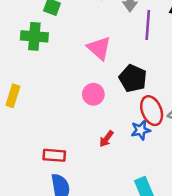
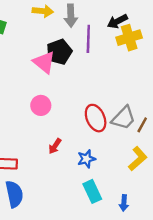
black pentagon: (133, 78) -> (59, 52), moved, turned 30
blue star: (141, 130) -> (86, 159), moved

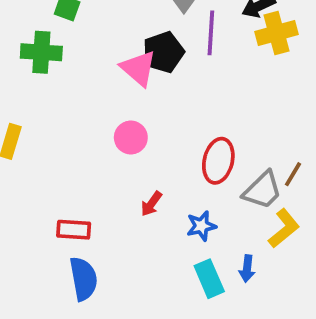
red ellipse: (96, 118) -> (218, 161), turned 36
gray trapezoid: (124, 118) -> (262, 190), moved
blue arrow: (124, 203) -> (247, 269), moved

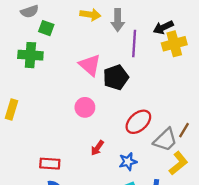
black pentagon: (163, 52) -> (116, 77), moved
red ellipse: (218, 161) -> (138, 122), turned 35

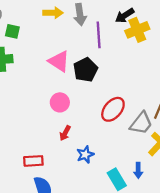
red arrow: (97, 148) -> (65, 133), moved
blue star: (128, 162) -> (85, 155), moved

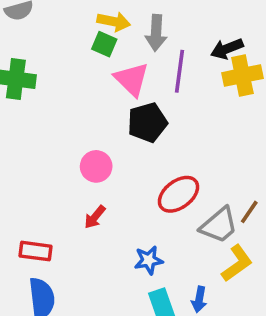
green square: (12, 31) -> (104, 44), moved
pink triangle: (59, 61) -> (132, 79), moved
blue star: (85, 155) -> (149, 260), moved

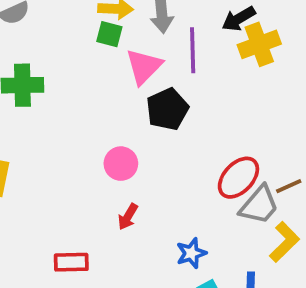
pink triangle: (132, 79) -> (144, 67), turned 39
red ellipse: (178, 194) -> (238, 178), moved
brown line: (249, 212) -> (289, 186), turned 40

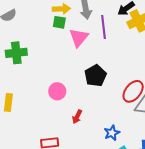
black pentagon: (167, 109) -> (95, 76), moved
pink circle: (121, 164) -> (57, 91), moved

